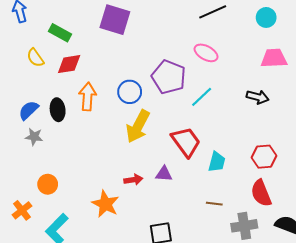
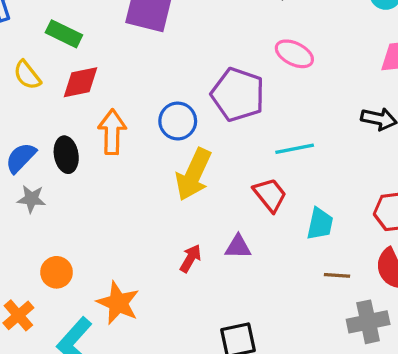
cyan line: (202, 97) -> (295, 149), moved, turned 35
red trapezoid: (186, 142) -> (270, 195), size x0.7
red arrow: (133, 180) -> (190, 258), turned -48
orange star: (105, 204) -> (118, 303), moved
brown line: (214, 204) -> (337, 275), moved

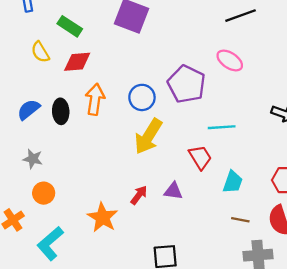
gray star: (31, 199) -> (33, 159), moved
orange star: (118, 303) -> (103, 217), moved

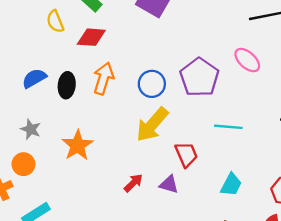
red trapezoid: (200, 157) -> (186, 154), moved
orange circle: (44, 193) -> (23, 164), moved
orange star: (103, 217) -> (78, 145), moved

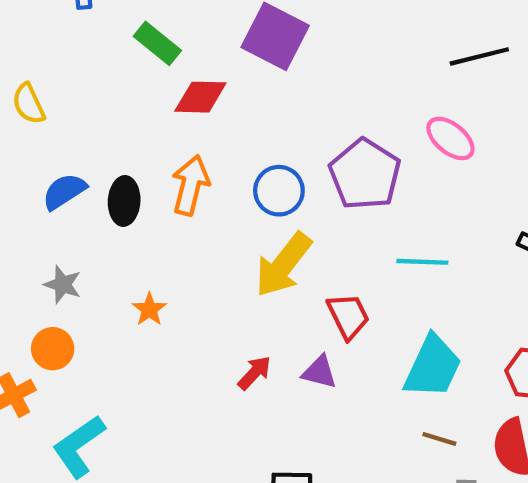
yellow semicircle: (55, 21) -> (29, 104), moved
red diamond: (91, 37) -> (200, 97), moved
orange star: (78, 145) -> (149, 309), size x0.6
cyan trapezoid: (231, 185) -> (433, 367), size x1.5

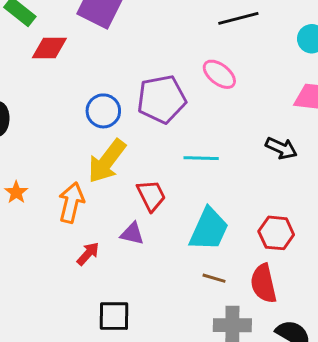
purple pentagon: (365, 174) -> (162, 99), turned 30
orange arrow: (191, 185) -> (71, 203), moved
red arrow: (254, 373) -> (88, 254), moved

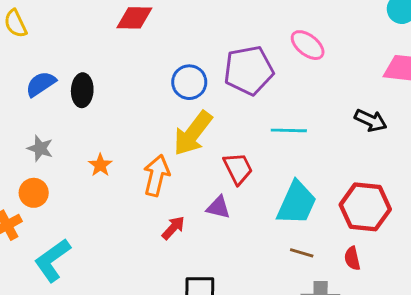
red hexagon: (276, 233) -> (365, 207), size x1.4
red semicircle: (264, 283) -> (352, 258), size x0.6

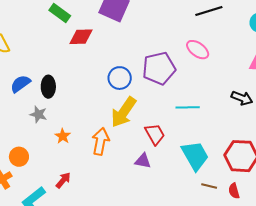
gray star: (40, 148) -> (38, 114), moved
cyan trapezoid: (297, 203) -> (195, 156), turned -52
red arrow: (173, 228) -> (63, 180), moved
brown line: (302, 253) -> (209, 186), moved

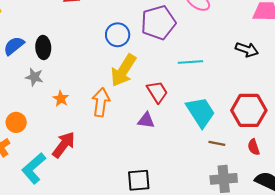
red arrow: (63, 180) -> (64, 145), size x1.5
red semicircle: (234, 191) -> (254, 147), moved

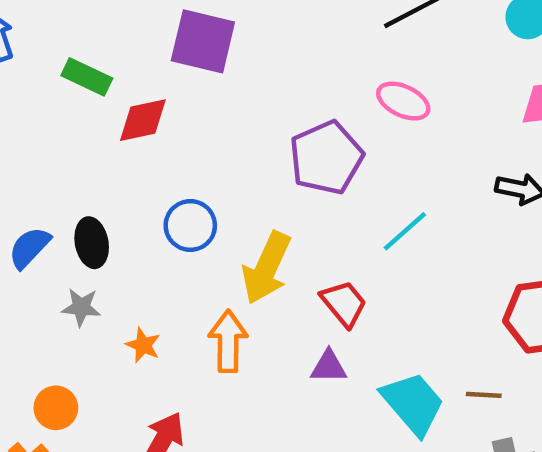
blue circle: (118, 35) -> (190, 225), moved
cyan line: (190, 62) -> (405, 231), turned -30
cyan trapezoid: (201, 112) -> (413, 403), moved

